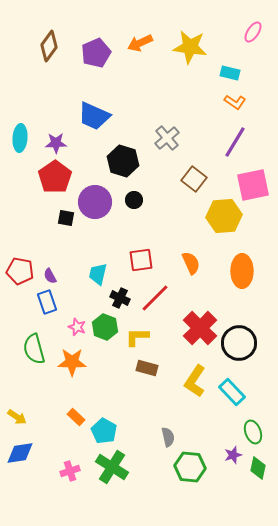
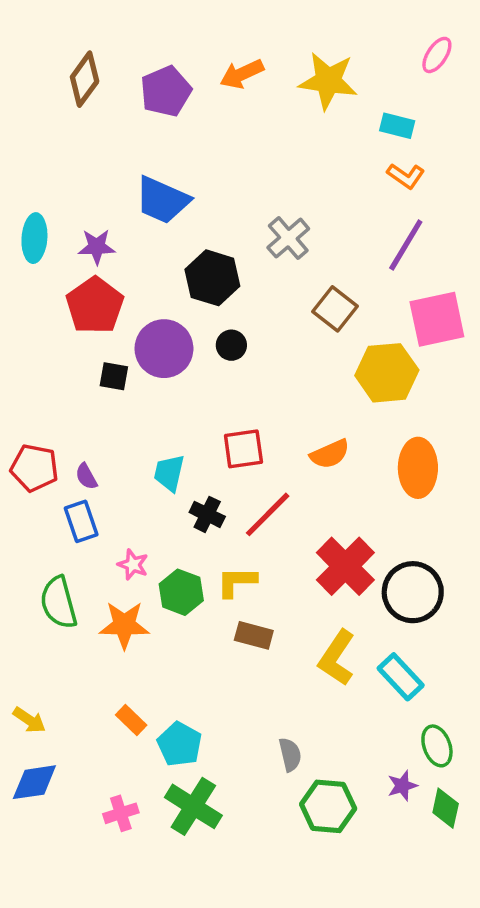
orange semicircle: (191, 263) -> (330, 454), turned 90
green hexagon: (105, 327) -> (181, 592), moved

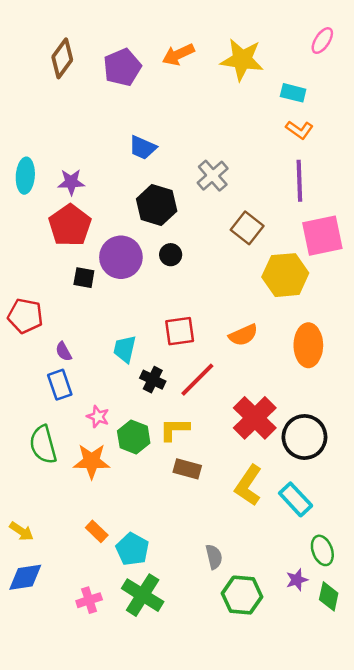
blue trapezoid: (162, 200) -> (143, 148), moved, size x0.7
purple line: (406, 245) -> (299, 181), turned -33
red pentagon: (34, 468) -> (25, 316), moved

